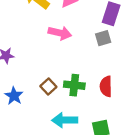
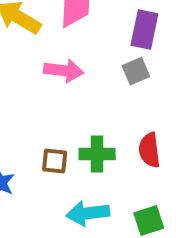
brown square: (48, 87) -> (55, 161), turned -35

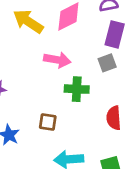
green cross: (97, 154) -> (77, 89), moved

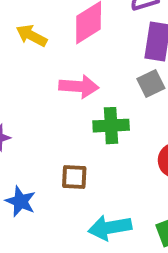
yellow arrow: (28, 21) -> (31, 36), size x0.7

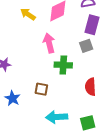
pink arrow: (79, 86) -> (49, 43), turned -114

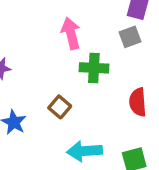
brown square: (41, 89) -> (60, 107), turned 32

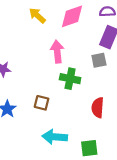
brown square: (60, 107) -> (42, 103), turned -35

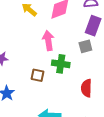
brown square: (42, 103) -> (38, 75), moved

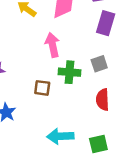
gray square: (85, 46) -> (99, 64), moved

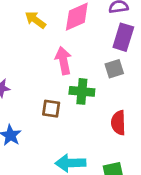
gray square: (99, 64) -> (114, 69), moved

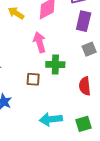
gray square: (114, 69) -> (89, 49), moved

